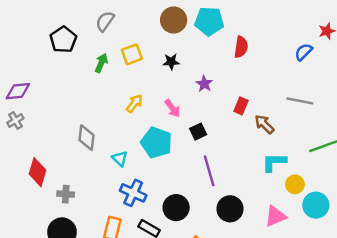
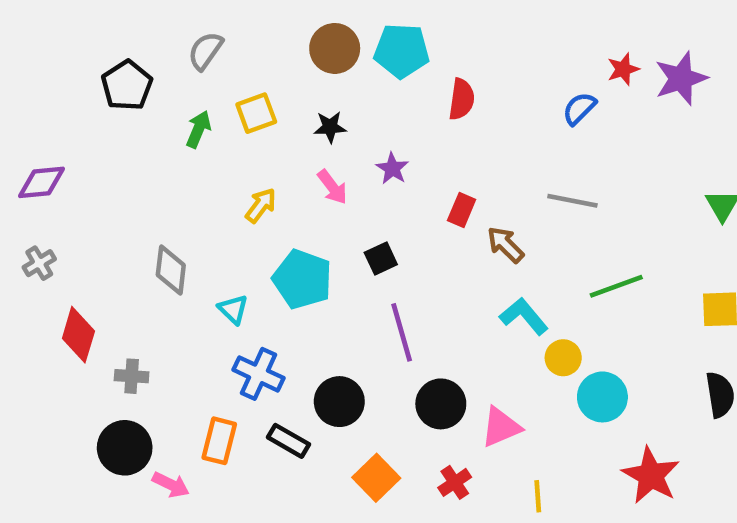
pink arrow: (172, 108) -> (332, 187), moved
gray cross: (15, 121) -> (39, 263), moved
cyan L-shape: (274, 162) -> (524, 316), turned 50
pink triangle: (275, 216) -> (501, 427), moved

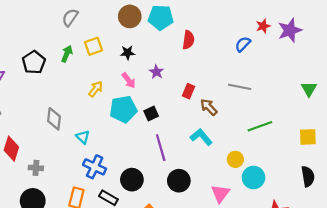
black pentagon: (127, 85) -> (34, 62), moved
cyan pentagon: (302, 279) -> (123, 109), moved, turned -30
cyan L-shape: (524, 316) -> (201, 137), moved
pink triangle: (501, 427) -> (220, 193), moved, turned -30

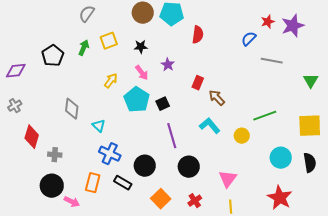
gray line: (240, 87) -> (272, 61), moved
cyan pentagon: (123, 109) -> (137, 100), turned -30
yellow square: (308, 137) -> (310, 126), size x1.4
yellow circle: (235, 159) -> (242, 136), moved
cyan circle: (253, 177) -> (281, 158), moved

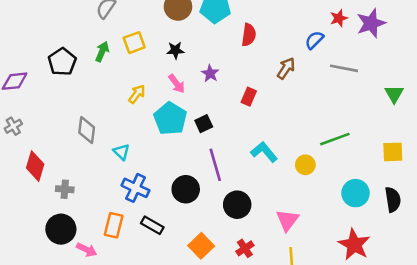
brown arrow: (217, 98) -> (286, 68), moved, turned 78
yellow square: (310, 126) -> (393, 152), size x0.7
black circle: (145, 166) -> (186, 189), moved

